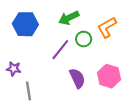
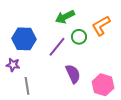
blue hexagon: (25, 24) -> (24, 39), moved
pink hexagon: (109, 76) -> (103, 85), moved

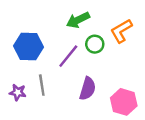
purple star: (13, 65) -> (18, 92), moved
purple semicircle: (73, 74) -> (88, 89), turned 42
gray line: (27, 86) -> (42, 85), moved

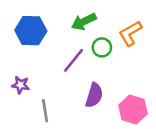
blue hexagon: (29, 47) -> (31, 31), moved
gray line: (42, 85) -> (45, 111), moved
purple star: (18, 92) -> (20, 85), moved

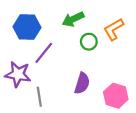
purple line: (73, 60) -> (44, 53), moved
purple star: (20, 85) -> (18, 74), size x1.6

